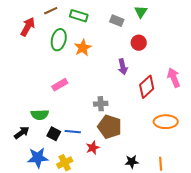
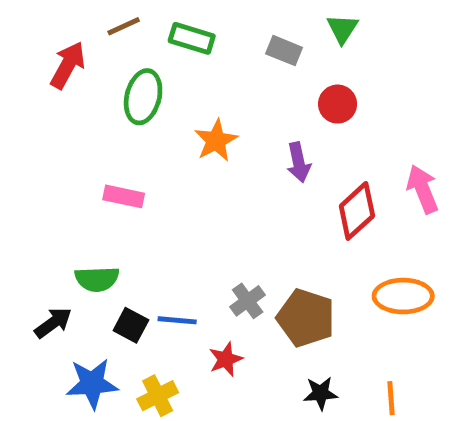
orange star: (83, 48) -> (216, 140), moved
pink rectangle: (60, 85) -> (124, 196), moved, turned 42
gray cross: (101, 104) -> (248, 301), moved, turned -32
brown pentagon: (110, 127) -> (306, 318), moved

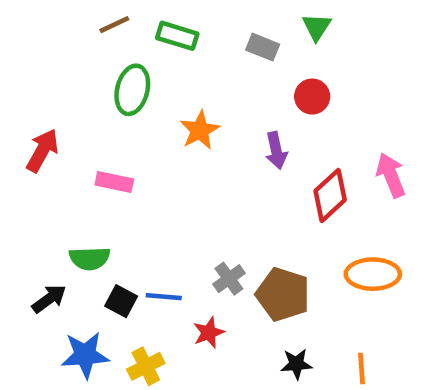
red arrow: (68, 65) -> (42, 150), moved

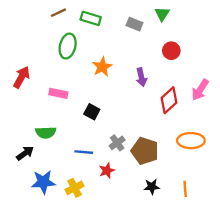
red circle: (312, 97) -> (171, 51), moved
pink arrow: (391, 175) -> (200, 90), turned -125
black square: (121, 301) -> (92, 112), moved

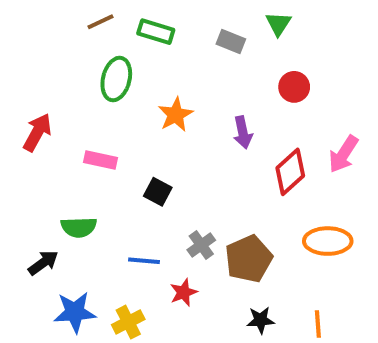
brown pentagon: (145, 151) -> (249, 259), turned 30

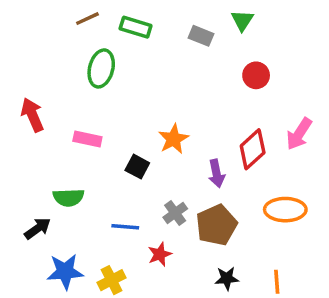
orange star: (176, 115) -> (173, 139), moved
red arrow: (37, 132) -> (32, 115), turned -52
purple arrow: (243, 132) -> (216, 173), moved

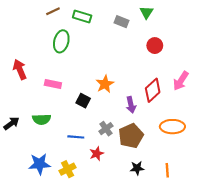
black arrow: (38, 228) -> (11, 123), moved

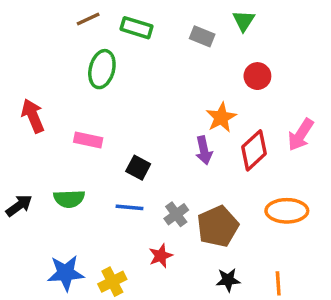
orange star: (105, 84) -> (221, 117), moved
purple arrow: (131, 105) -> (204, 150), moved
blue line: (76, 137) -> (130, 207), moved

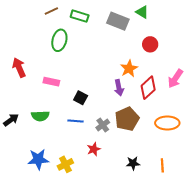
green triangle: (244, 21) -> (142, 12), turned -32
gray rectangle: (202, 36) -> (118, 21), size x1.5
brown pentagon: (218, 226) -> (127, 119), moved

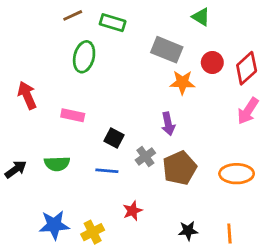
gray rectangle: (118, 21) -> (167, 50), moved
orange star: (129, 69) -> (182, 82), moved, turned 30
red diamond: (148, 88) -> (247, 68), moved
gray cross: (103, 125) -> (145, 157), moved

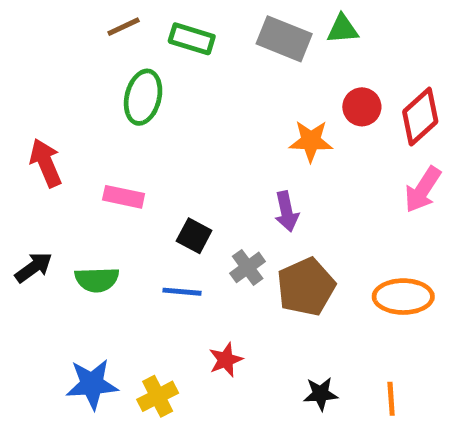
green triangle: (201, 17) -> (342, 29), turned -36
gray rectangle: (167, 50) -> (284, 39), moved
black arrow: (16, 169) -> (34, 267), moved

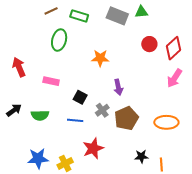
orange star: (311, 141) -> (100, 58), moved
red star: (226, 360) -> (93, 148), size x1.5
black star: (321, 394) -> (141, 156), moved

